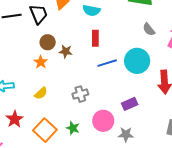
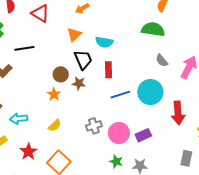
black trapezoid: (39, 14) -> (83, 60), moved
pink circle: (103, 121) -> (119, 133), moved
green star: (73, 128) -> (116, 162), moved

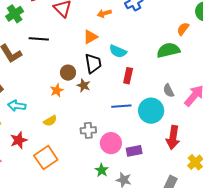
green semicircle: (153, 29) -> (168, 50), turned -35
gray semicircle: (162, 61) -> (169, 91), moved
red rectangle: (108, 70) -> (128, 76), moved

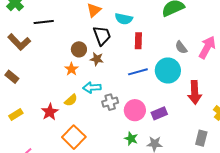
cyan arrow: (17, 106) -> (92, 88), moved
red star: (19, 140) -> (50, 112), moved

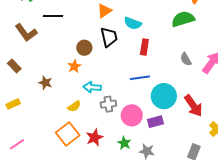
brown star: (97, 59) -> (45, 83), moved
cyan circle: (168, 71) -> (164, 96), moved
red arrow: (195, 92) -> (193, 106), turned -40
yellow semicircle: (71, 100) -> (74, 106), moved
red star: (50, 112) -> (95, 137), moved

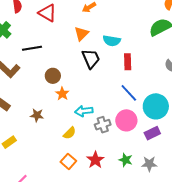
brown circle: (84, 48) -> (53, 76), moved
blue line: (140, 78) -> (129, 93), turned 66
pink circle: (132, 115) -> (126, 120), moved
orange square: (68, 134) -> (68, 161), size x0.7

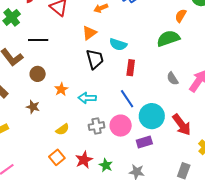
brown circle: (53, 76) -> (38, 74), moved
cyan arrow: (84, 111) -> (87, 98), moved
green star: (126, 160) -> (106, 165), moved

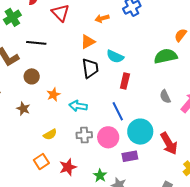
green star: (106, 165) -> (100, 176), moved

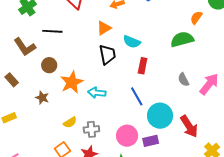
orange star: (53, 95) -> (72, 82), size x1.6
gray cross: (84, 135) -> (91, 129), moved
pink circle: (108, 137) -> (127, 136), moved

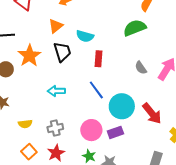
orange star: (72, 82) -> (29, 56), moved
yellow semicircle: (70, 122) -> (25, 124), moved, turned 32

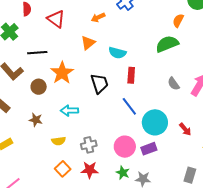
black trapezoid: (62, 52) -> (99, 83), moved
cyan arrow: (56, 91) -> (69, 111), moved
red arrow: (152, 113) -> (185, 129), size x0.6
red star: (56, 153) -> (90, 170), turned 30

